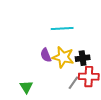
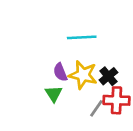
black cross: (83, 58) -> (108, 76), turned -32
green triangle: (26, 87) -> (54, 94), moved

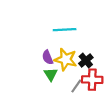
green triangle: (54, 94) -> (51, 74), moved

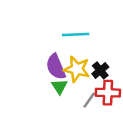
purple semicircle: (48, 57) -> (56, 67), size x1.5

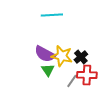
cyan line: (76, 34) -> (52, 15), moved
purple semicircle: (56, 67) -> (45, 54), turned -40

